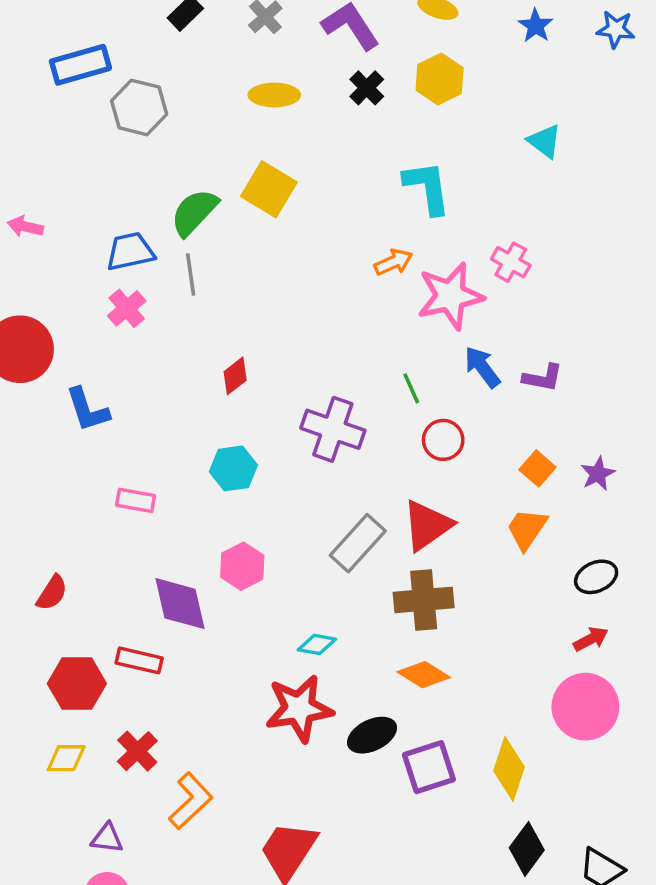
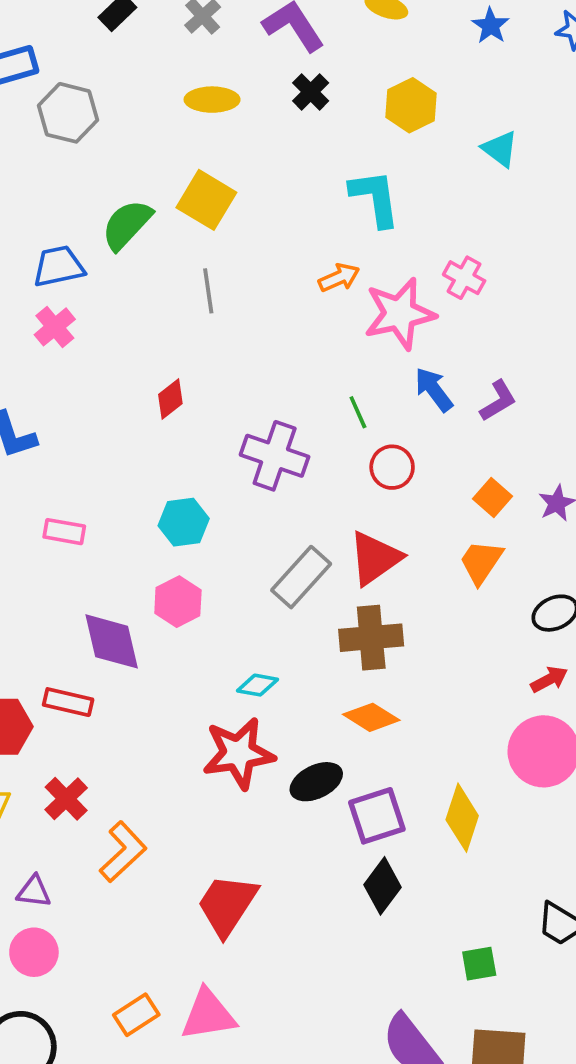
yellow hexagon: (440, 79) -> (411, 105), moved
gray line: (191, 275) -> (208, 291), moved
purple L-shape: (543, 378) -> (498, 401), turned -42
cyan hexagon: (233, 468) -> (184, 522), moved
black diamond: (527, 849) -> (383, 886), moved

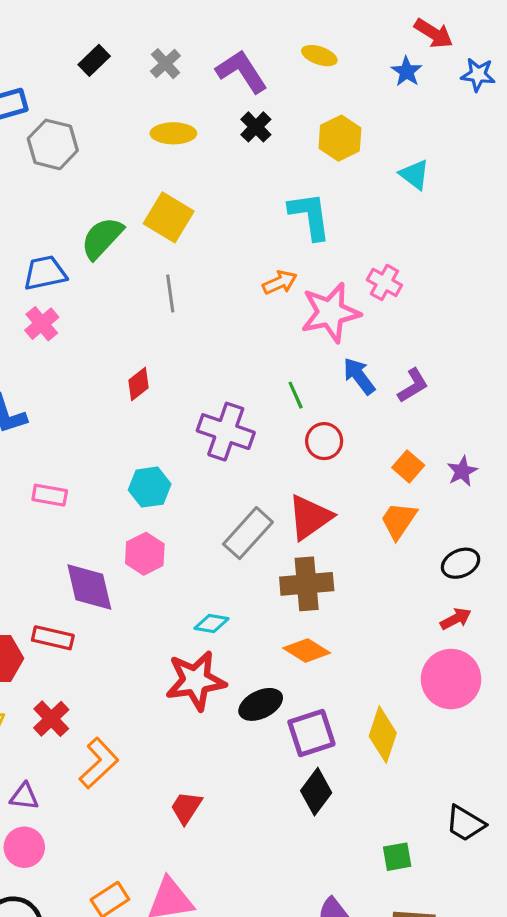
red trapezoid: (227, 905) -> (186, 808), size x0.6

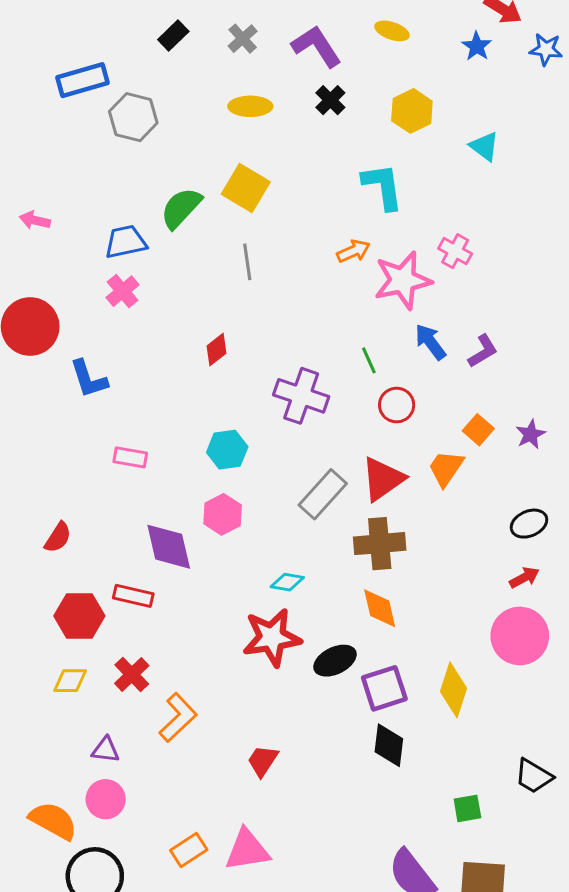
orange trapezoid: (399, 520) -> (446, 468), moved
orange diamond: (307, 650) -> (380, 608), turned 45
black diamond: (316, 792) -> (389, 745), turned -30

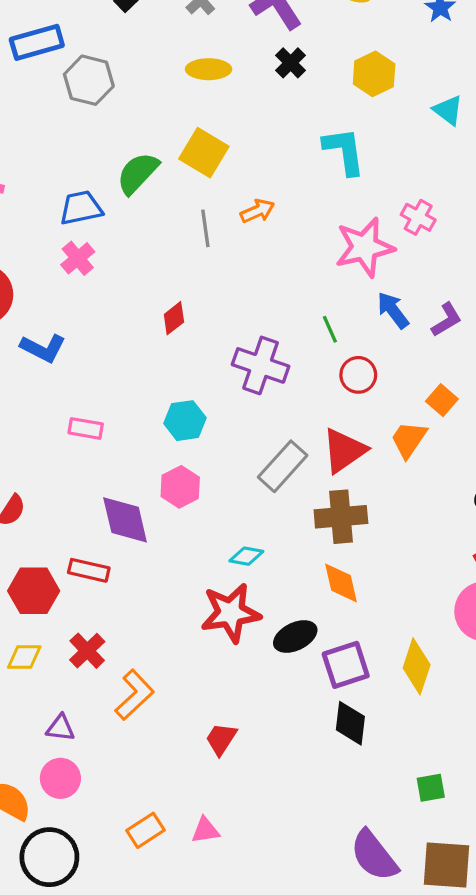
orange arrow: (353, 251) -> (257, 211), moved
blue L-shape: (89, 379) -> (43, 348), turned -45
pink triangle: (247, 850) -> (205, 830), size x0.6

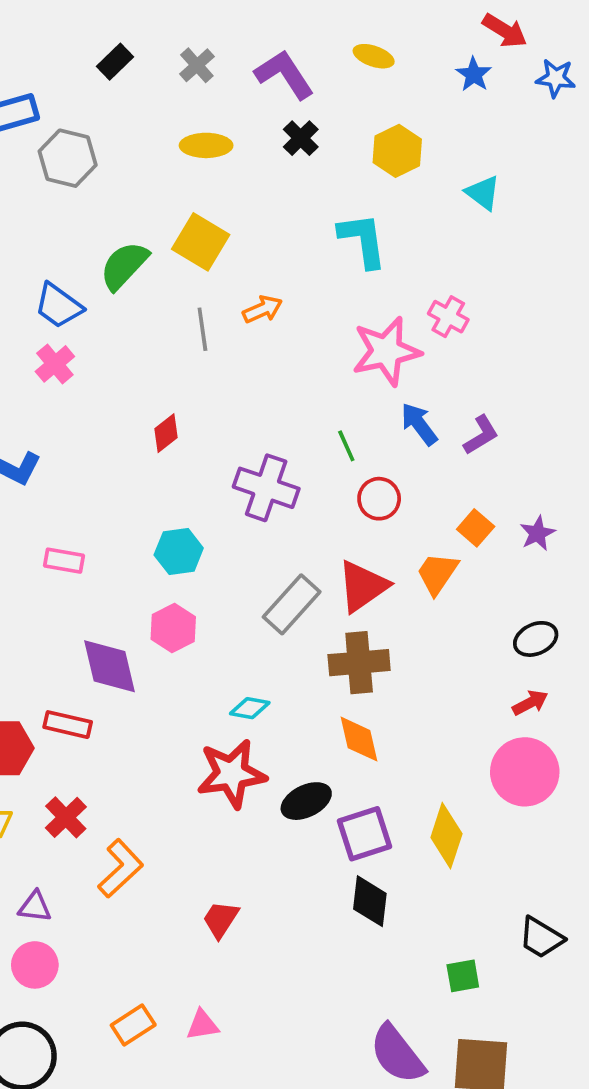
blue trapezoid: (81, 208) -> (59, 306), turned -132

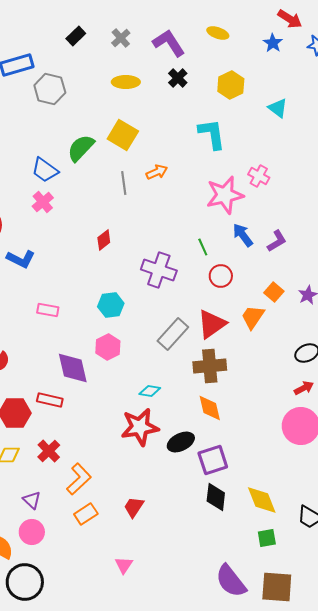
yellow diamond: (446, 836) -> (262, 500), moved, turned -40
purple triangle: (35, 907) -> (32, 500), turned 36
orange rectangle: (133, 1025) -> (86, 514), moved
pink triangle: (202, 1025) -> (124, 565), turned -48

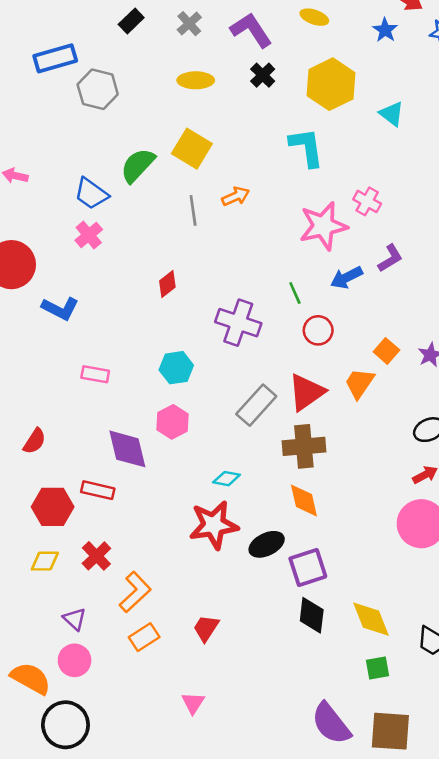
yellow hexagon: (231, 85) -> (331, 84), size x1.4
blue arrow: (243, 235) -> (346, 278), turned -80
purple L-shape: (277, 241) -> (390, 258), moved

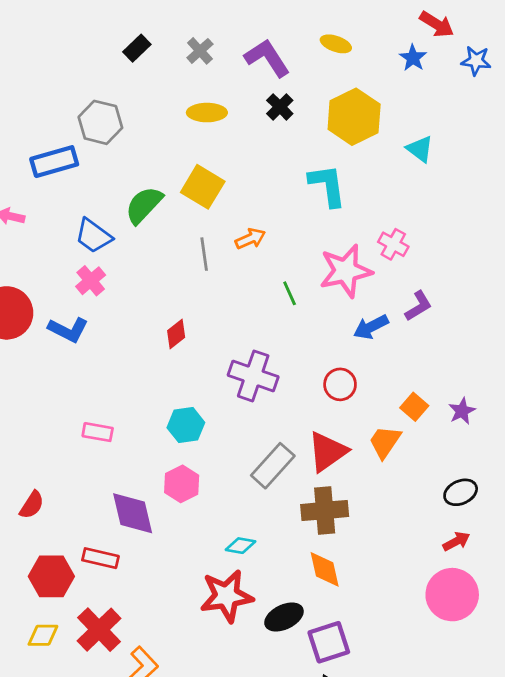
blue rectangle: (55, 58) -> (54, 162), moved
green line: (295, 293) -> (290, 293), moved
blue L-shape: (60, 308) -> (68, 330), moved
red cross: (96, 556) -> (99, 630), size x1.4

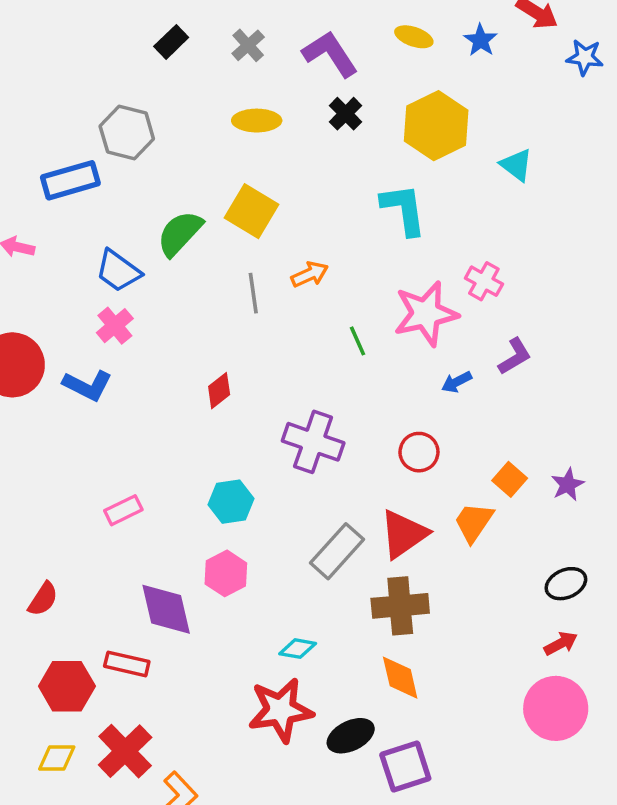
blue star: (413, 58) -> (481, 40), moved
blue arrow: (371, 327) -> (457, 382), size x0.7
pink rectangle: (98, 432) -> (123, 510), turned -36

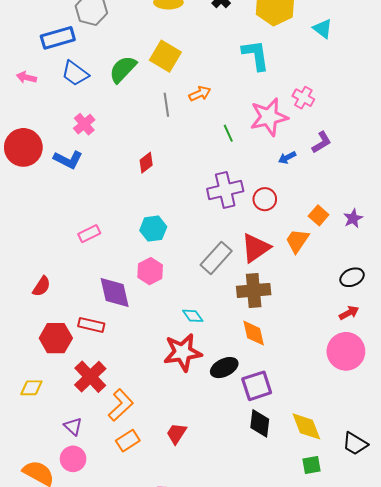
blue trapezoid: (118, 271) -> (75, 73), moved
purple cross: (313, 442) -> (225, 190), moved, turned -32
cyan diamond: (298, 649) -> (193, 316), turned 45
yellow diamond: (57, 758) -> (31, 388), moved

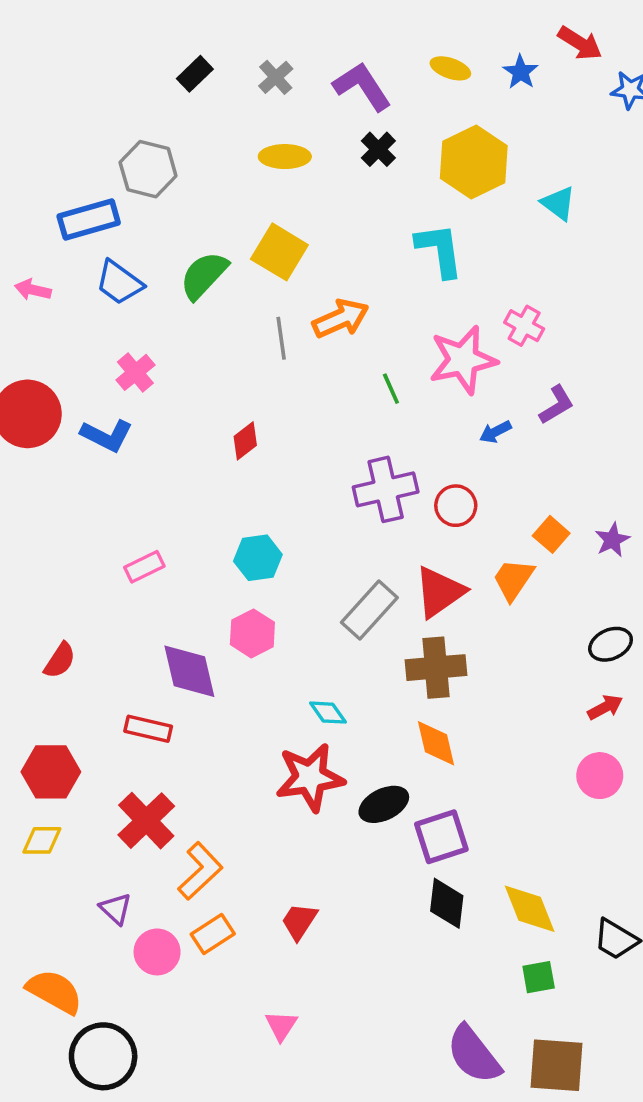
orange arrow: (200, 94) -> (341, 319), size x1.4
red hexagon: (56, 338) -> (51, 772), moved
pink circle: (346, 351) -> (600, 776), size x0.7
pink circle: (73, 459) -> (157, 952), moved

